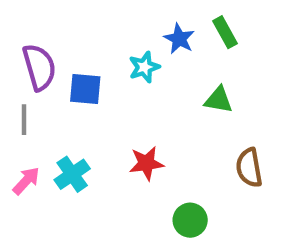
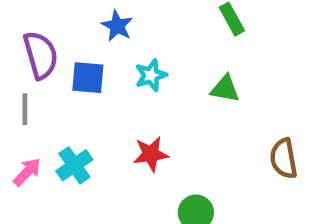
blue star: (179, 39) -> (117, 26), moved
cyan star: (144, 67) -> (151, 75), moved
brown semicircle: (249, 168) -> (284, 159), moved

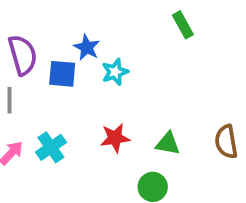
blue star: (117, 26) -> (87, 47), moved
green triangle: (225, 89) -> (168, 144), moved

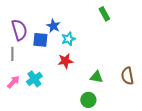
red star: (115, 138) -> (65, 61), moved

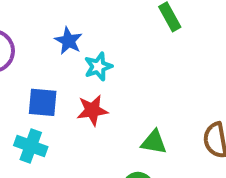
blue square: (40, 40) -> (43, 102), moved
cyan cross: (34, 79) -> (31, 146), turned -35

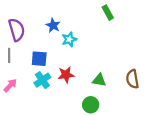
red star: (92, 110) -> (66, 75), moved
cyan cross: (31, 146) -> (42, 80), moved, turned 35

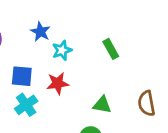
green rectangle: (108, 13) -> (111, 49), moved
red star: (66, 75) -> (58, 83), moved

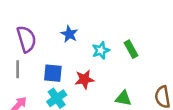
cyan star: (62, 50) -> (101, 50), moved

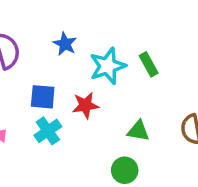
cyan star: (101, 50) -> (108, 66), size x1.5

